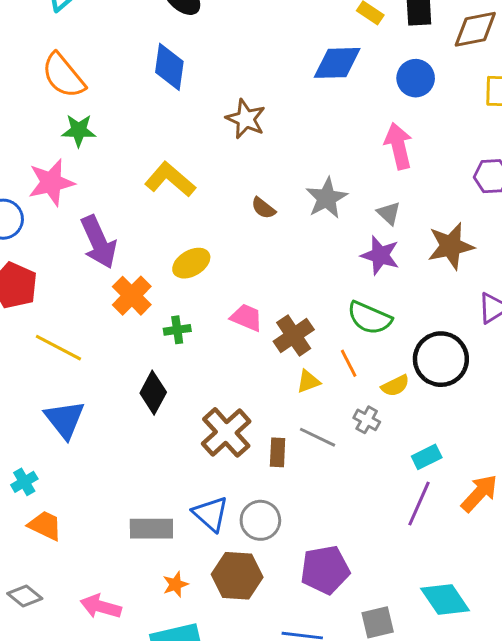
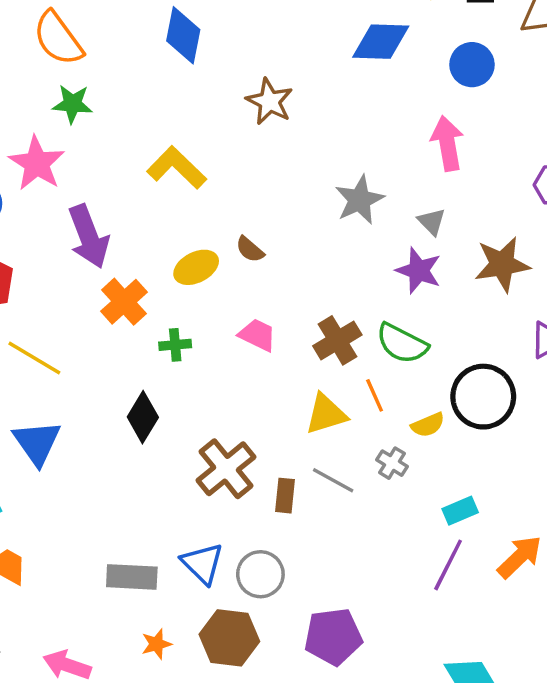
pink star: (51, 182) -> (37, 163), turned -30
brown semicircle: (263, 208) -> (250, 249), moved
brown cross: (294, 336) -> (337, 340), moved
yellow triangle: (308, 381) -> (326, 414), size x1.5

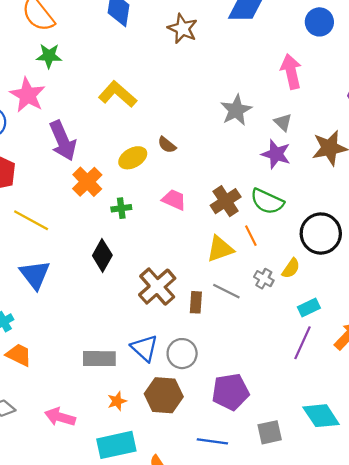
blue circle: (472, 65) -> (319, 22), moved
brown star: (270, 101) -> (183, 29), moved
yellow semicircle: (428, 425) -> (291, 268), moved, turned -30

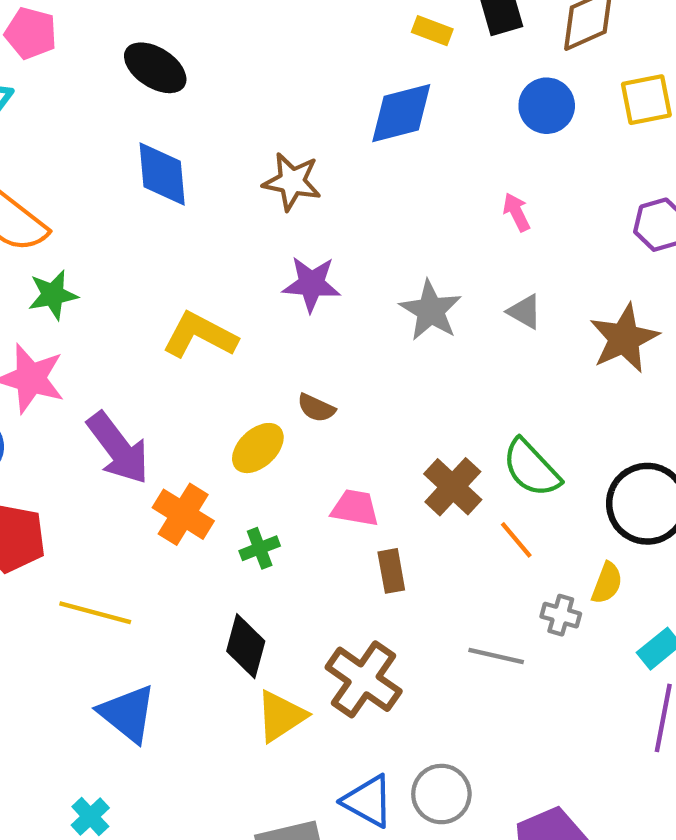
pink arrow: (291, 72) -> (516, 212), size x0.6
purple star: (276, 154) -> (311, 284), moved
green semicircle: (267, 201) -> (531, 468), turned 36
yellow triangle: (220, 249) -> (281, 716), moved
brown rectangle: (196, 302) -> (391, 571), moved

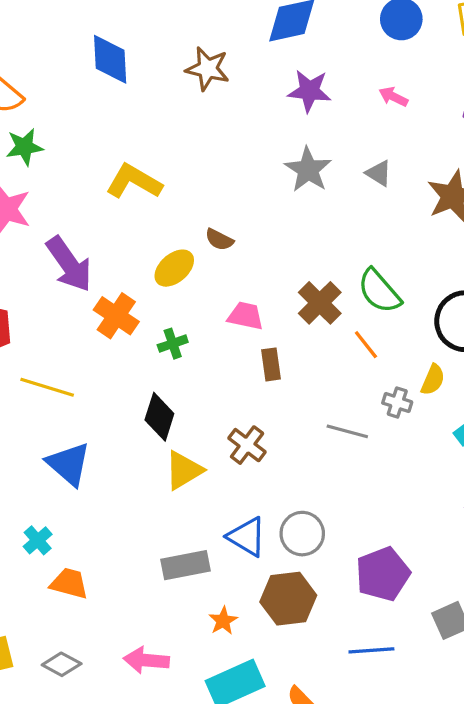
pink arrow: (516, 212) -> (393, 97), moved, turned -40
purple star: (311, 284) -> (309, 91), moved
brown cross: (364, 679) -> (247, 445), size x0.7

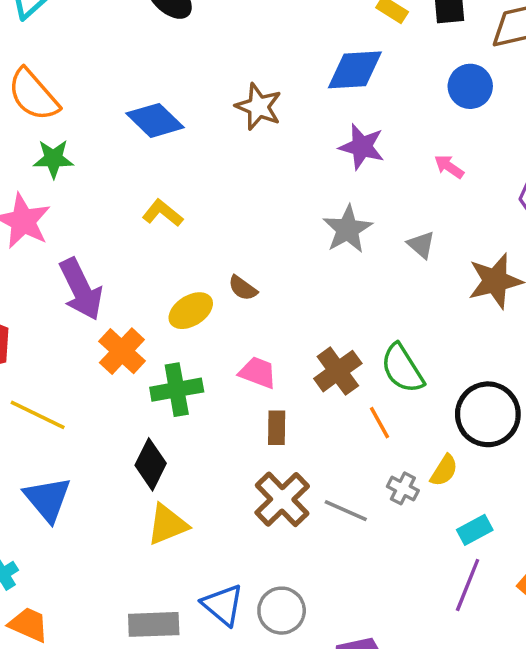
blue diamond: (110, 59) -> (155, 120), moved, turned -52
yellow L-shape: (134, 182) -> (163, 213), size x0.7
green cross: (173, 344) -> (177, 390), size x1.6
brown cross: (247, 445) -> (282, 499), moved, size x1.4

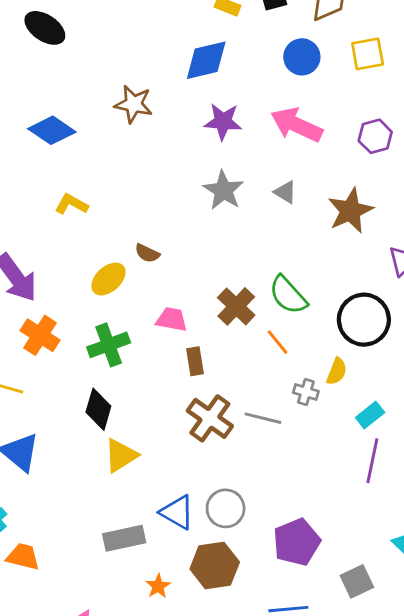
pink arrow: (449, 167) -> (296, 125), size x2.0
orange cross: (122, 351) -> (40, 335), moved

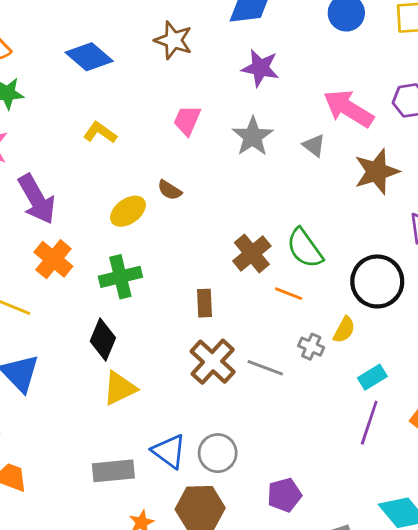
pink arrow: (296, 125) -> (349, 109), moved
pink trapezoid: (172, 319) -> (187, 120), moved, turned -84
orange line: (277, 342) -> (289, 294), turned -36
purple pentagon: (297, 542) -> (284, 495), size x0.7

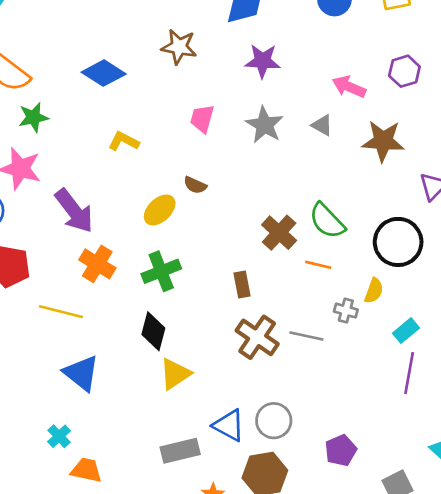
pink arrow: (349, 109) -> (349, 87), size x0.7
brown star: (377, 172) -> (383, 141), turned 30

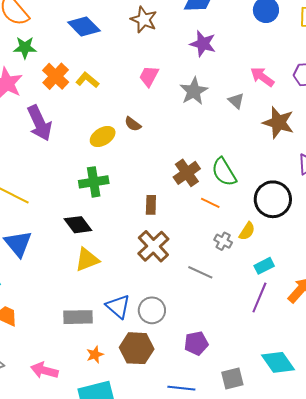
orange cross: (97, 264) -> (56, 76), moved
black diamond: (153, 331) -> (78, 225), turned -64
gray line: (306, 336) -> (200, 272), moved

